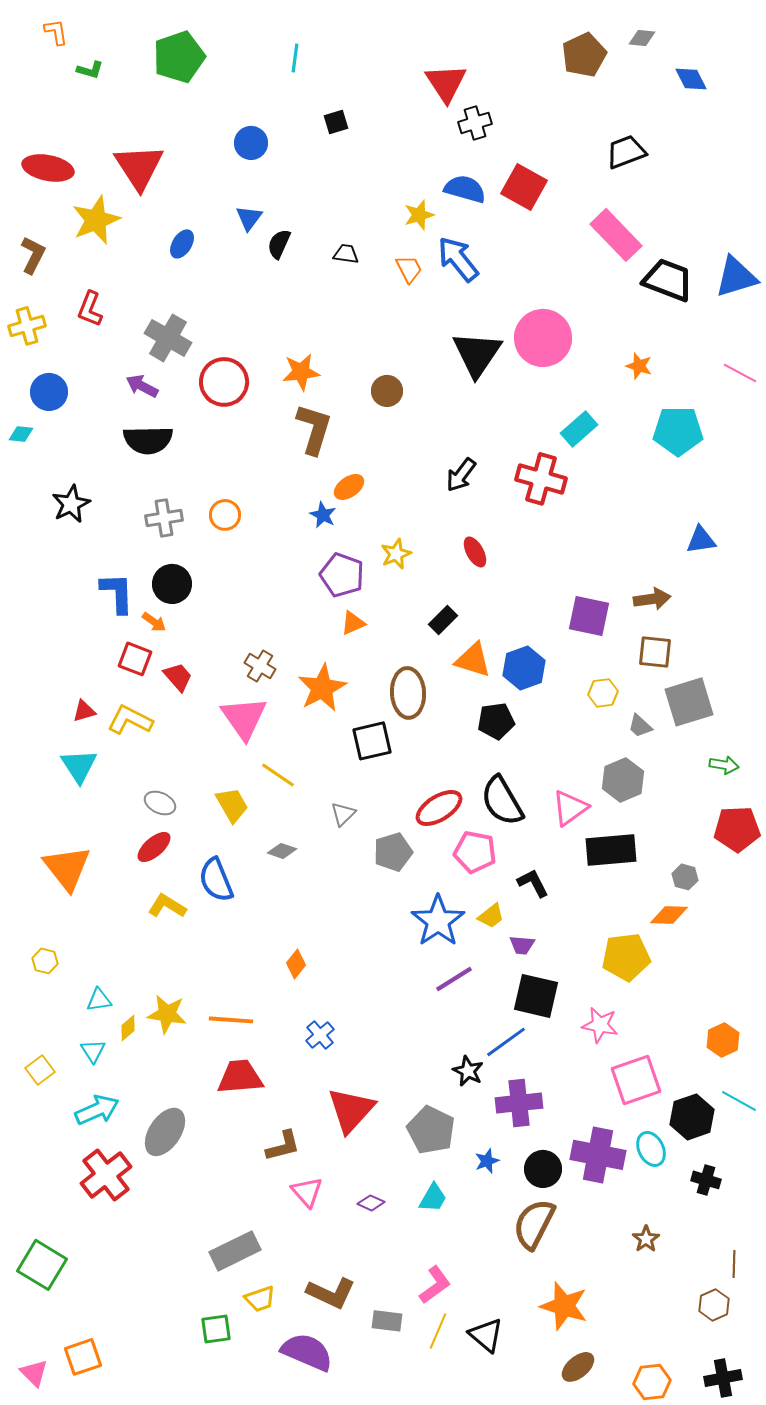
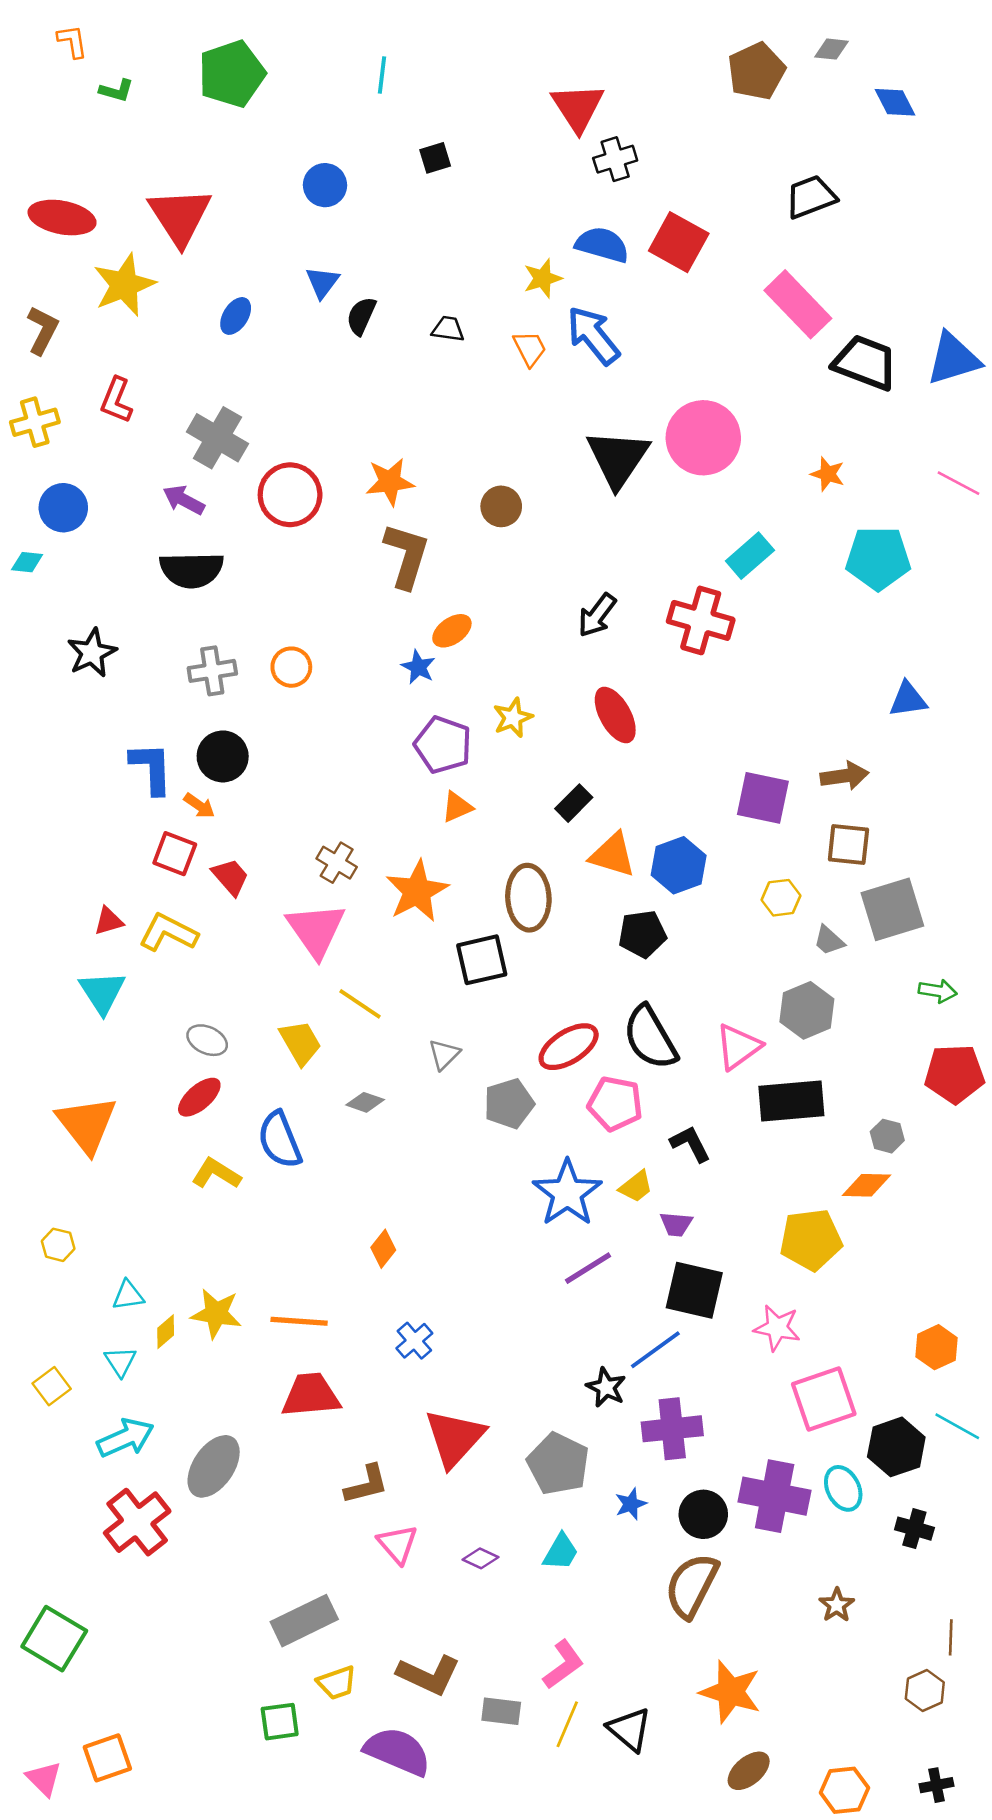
red ellipse: (475, 552) -> (615, 715), size x1.4
black cross: (723, 1378) -> (936, 1785), size x0.7

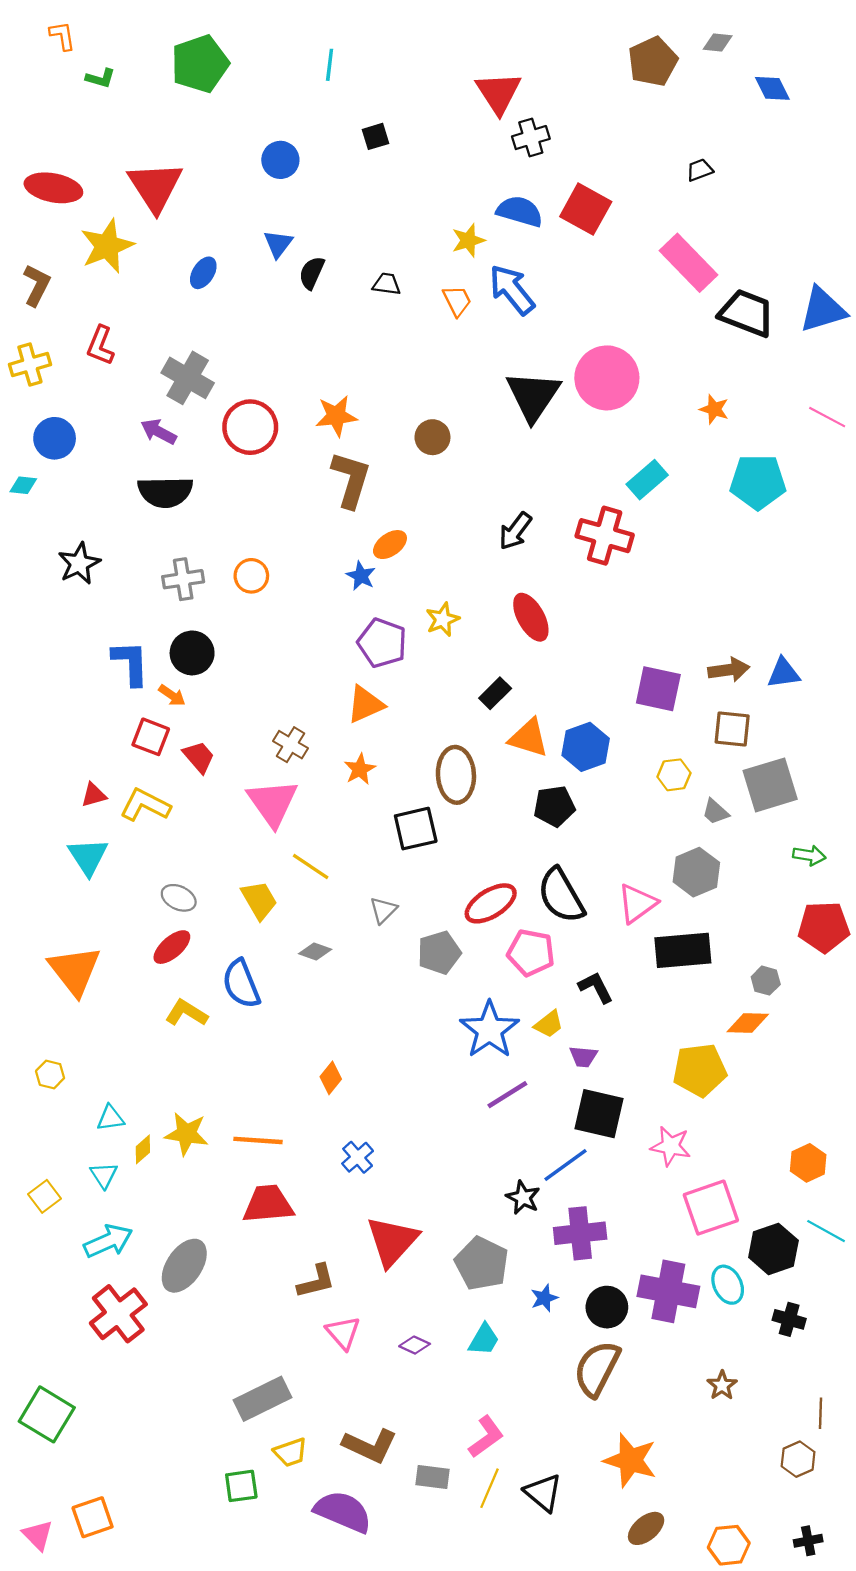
black trapezoid: (811, 197) -> (700, 170), size x0.6
blue triangle: (908, 699) -> (784, 673), moved
orange triangle: (457, 807) -> (365, 704), moved, size x1.4
orange star: (417, 891) -> (360, 769), size x0.6

